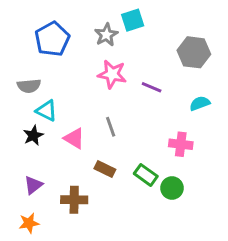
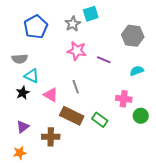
brown rectangle: (105, 169) -> (72, 116), size x1.6
green circle: (172, 188) -> (141, 116), moved

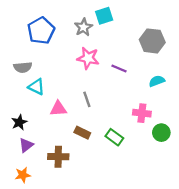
black star: (23, 93) -> (19, 122), moved
pink triangle: (51, 95) -> (58, 109), turned -35
brown rectangle: (72, 116) -> (82, 133), size x0.6

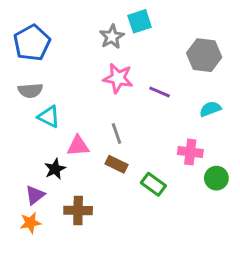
blue pentagon: (41, 31) -> (32, 43), moved
black star: (19, 122) -> (55, 169), moved
brown rectangle: (82, 133) -> (116, 164), moved
orange star: (23, 175) -> (30, 223), moved

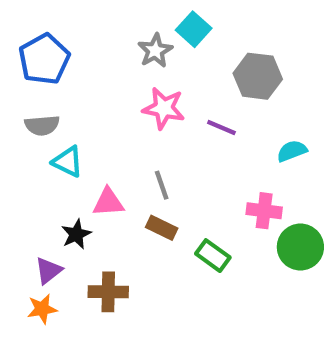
cyan square: (140, 21) -> (194, 29), turned -30
gray hexagon: (204, 55) -> (258, 76), moved
green circle: (216, 178) -> (300, 247), size x1.4

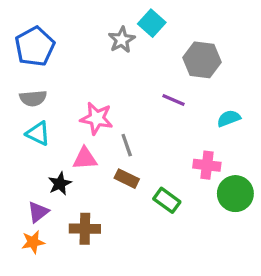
pink star: (164, 108) -> (97, 118), moved
cyan triangle: (68, 162) -> (38, 133), moved

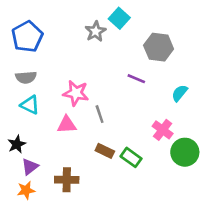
cyan semicircle: (229, 118) -> (180, 93), turned -30
pink cross: (207, 165) -> (163, 130), turned 30
brown rectangle: (127, 179) -> (105, 151), moved
black star: (60, 184) -> (17, 144), moved

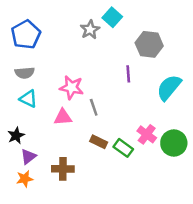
purple line: (136, 79) -> (128, 74), turned 63
cyan semicircle: (180, 93) -> (169, 88), size x1.6
pink cross: (163, 130) -> (147, 134), moved

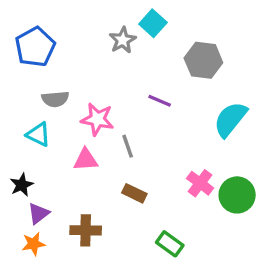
gray semicircle: (25, 73) -> (55, 99), moved
purple line: (128, 74) -> (160, 101), moved, turned -63
green rectangle: (123, 148) -> (170, 244), moved

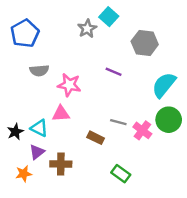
cyan triangle: (38, 134) -> (39, 128), moved
gray line: (128, 146) -> (118, 122), moved, turned -56
green circle: (237, 195) -> (169, 120), moved
purple triangle: (38, 214) -> (37, 152), moved

